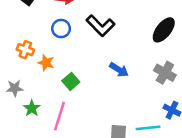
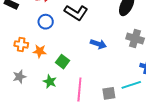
green star: (32, 108) -> (50, 82), moved
pink line: (59, 116) -> (79, 89), moved

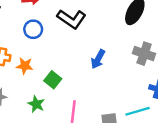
blue arrow: (98, 44) -> (98, 59), turned 98

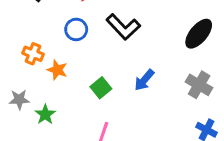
green square: (53, 80) -> (101, 88), moved
green star: (36, 104) -> (45, 114), moved

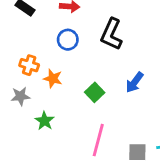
black L-shape: (123, 27) -> (111, 34), turned 72
gray star: (19, 100) -> (20, 96), moved

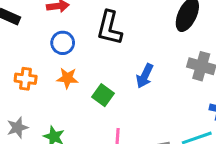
orange star: (53, 79) -> (67, 78), moved
gray star: (20, 96) -> (17, 128), moved

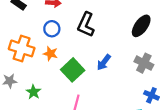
orange cross: (26, 79) -> (22, 48), size x1.6
green square: (103, 95) -> (73, 70), size x1.5

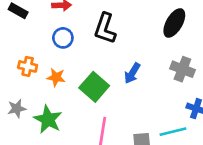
orange cross: (22, 48) -> (28, 66), size x0.6
orange star: (50, 54) -> (56, 77), moved
green star: (33, 92) -> (48, 119), size x1.5

